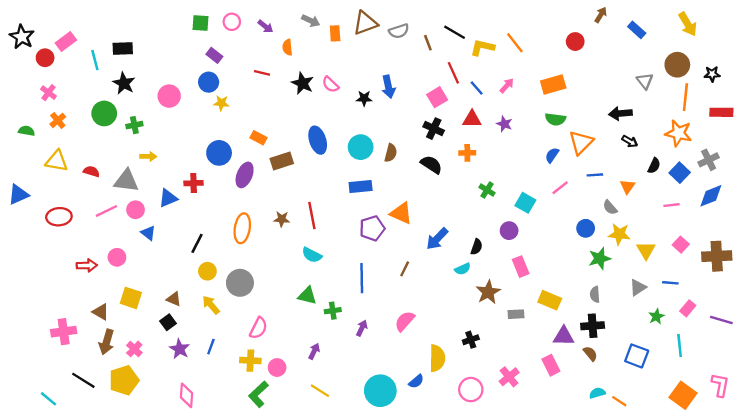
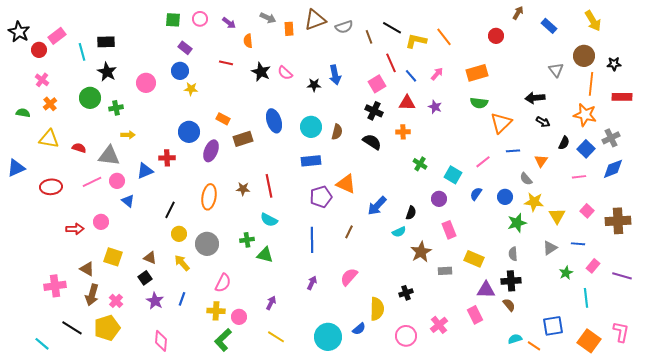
blue semicircle: (552, 155) -> (476, 194), moved
green cross: (333, 311) -> (247, 240), moved
blue square: (637, 356) -> (553, 326), moved, turned -30

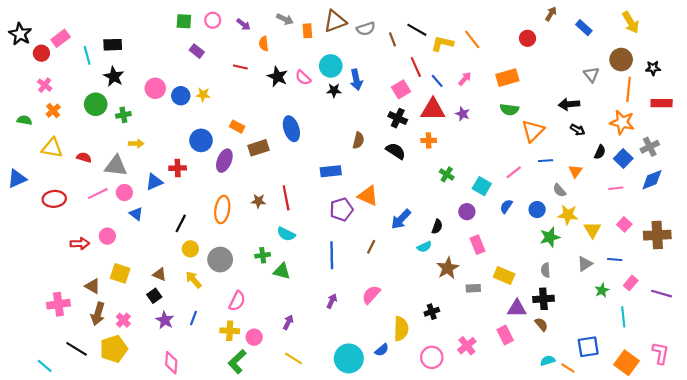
blue circle: (180, 71) -> (181, 96), moved
red triangle: (407, 103) -> (433, 110), size x1.4
cyan circle: (311, 127) -> (331, 66), moved

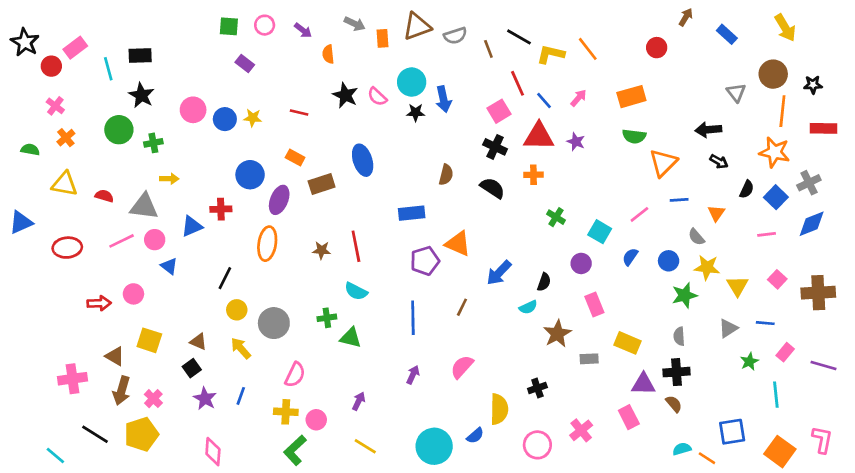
red line: (240, 67) -> (299, 112), moved
orange ellipse: (222, 210) -> (267, 244), moved

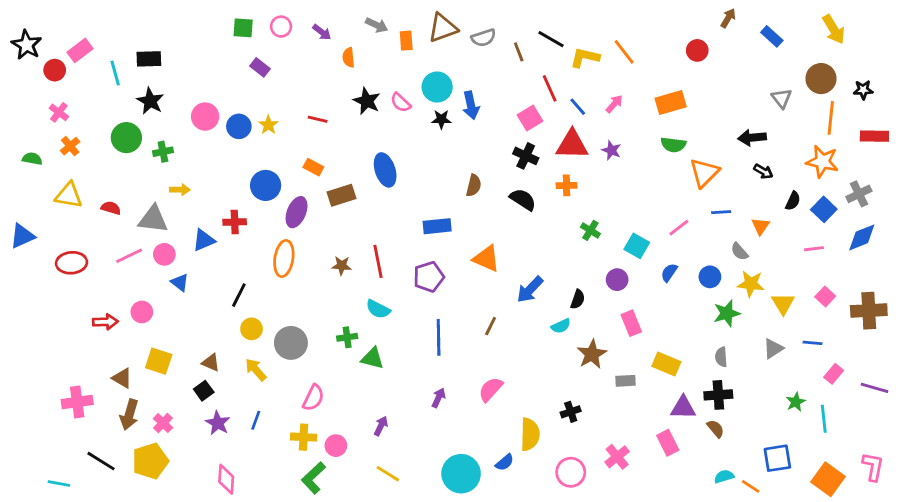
yellow star: (253, 118) -> (268, 125), turned 30
purple pentagon: (425, 261) -> (429, 277), moved
green star: (749, 361) -> (796, 402), moved
cyan line: (55, 456) -> (59, 484), turned -30

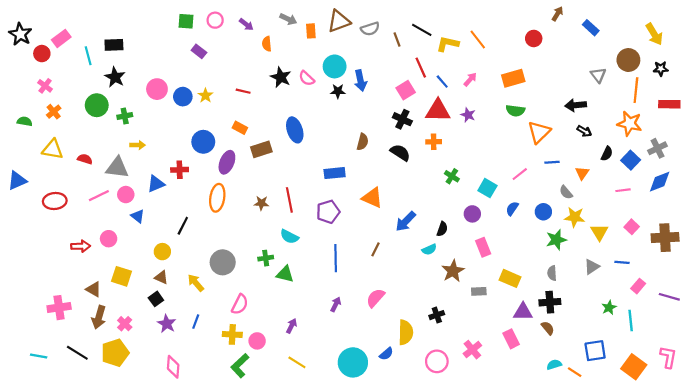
yellow arrow: (834, 29) -> (654, 34), moved
yellow circle: (252, 329) -> (162, 252), moved
cyan line: (59, 484) -> (39, 356), moved

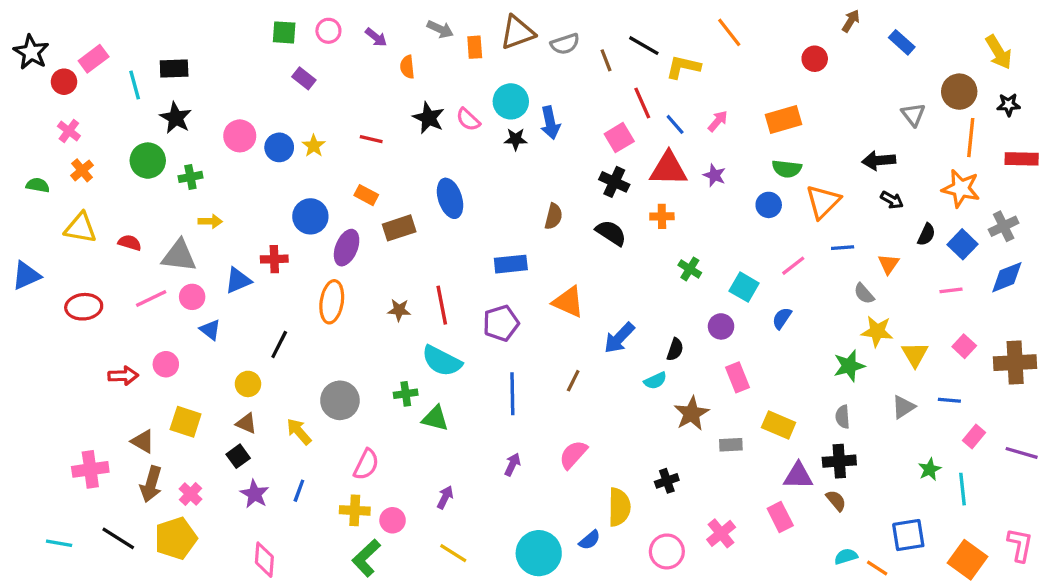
orange line: (478, 40) -> (729, 32), moved
blue circle: (543, 212) -> (769, 205), moved
cyan semicircle: (289, 237) -> (442, 361), size x1.4

